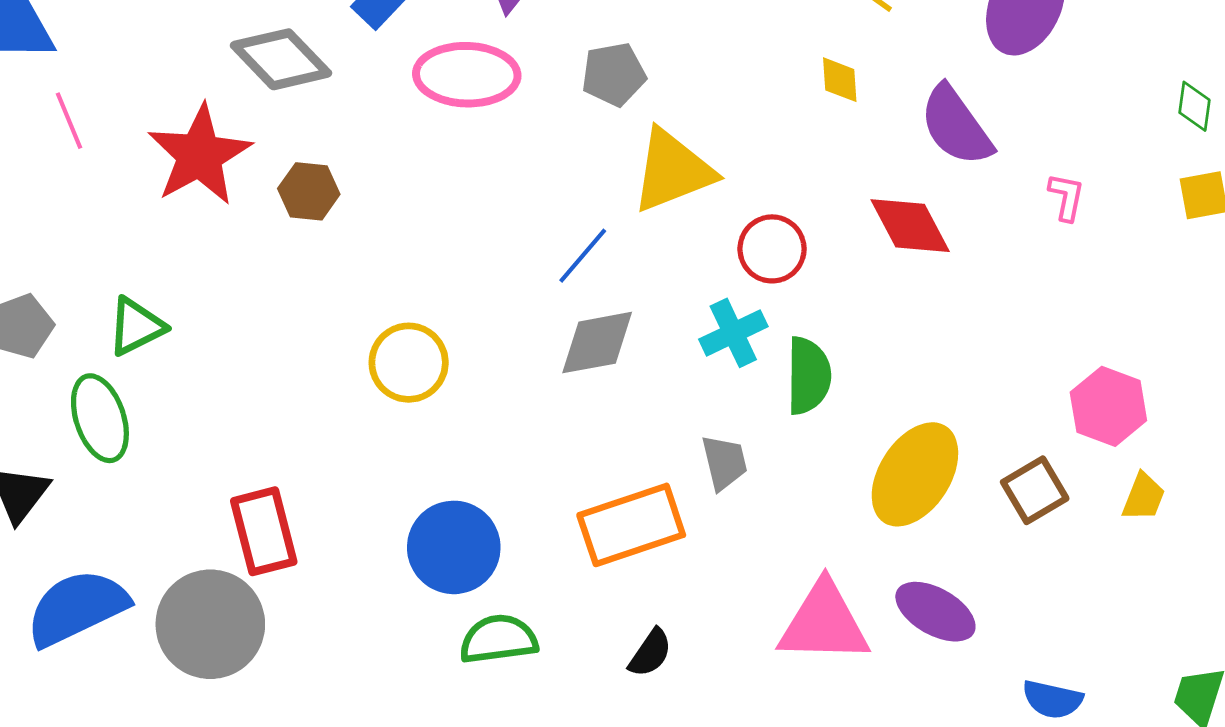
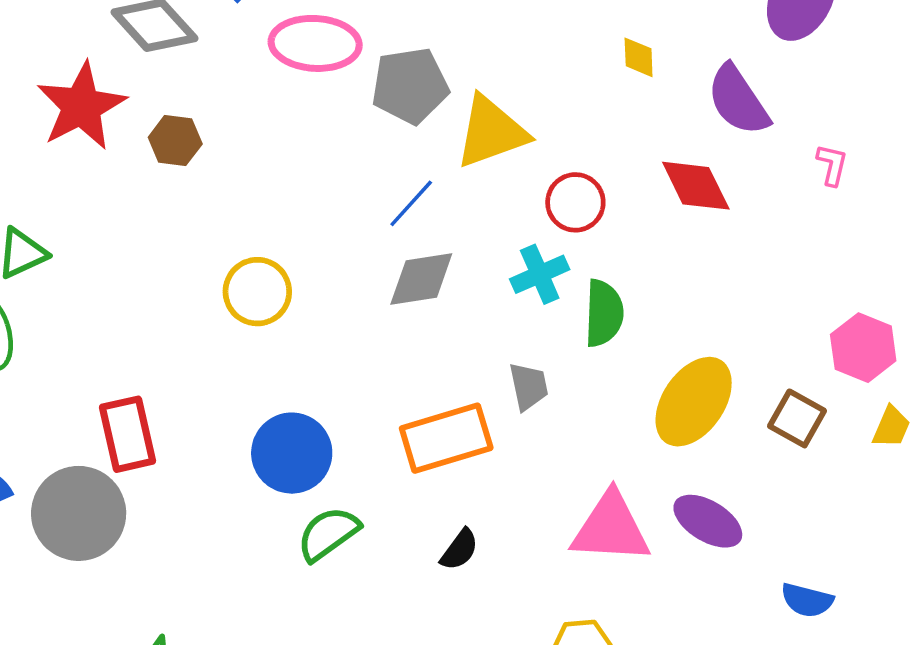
gray pentagon: (614, 74) -> (410, 86), moved, size x1.4
brown square: (1035, 490) -> (797, 418), turned -32
green semicircle: (498, 639) -> (328, 534), turned -30

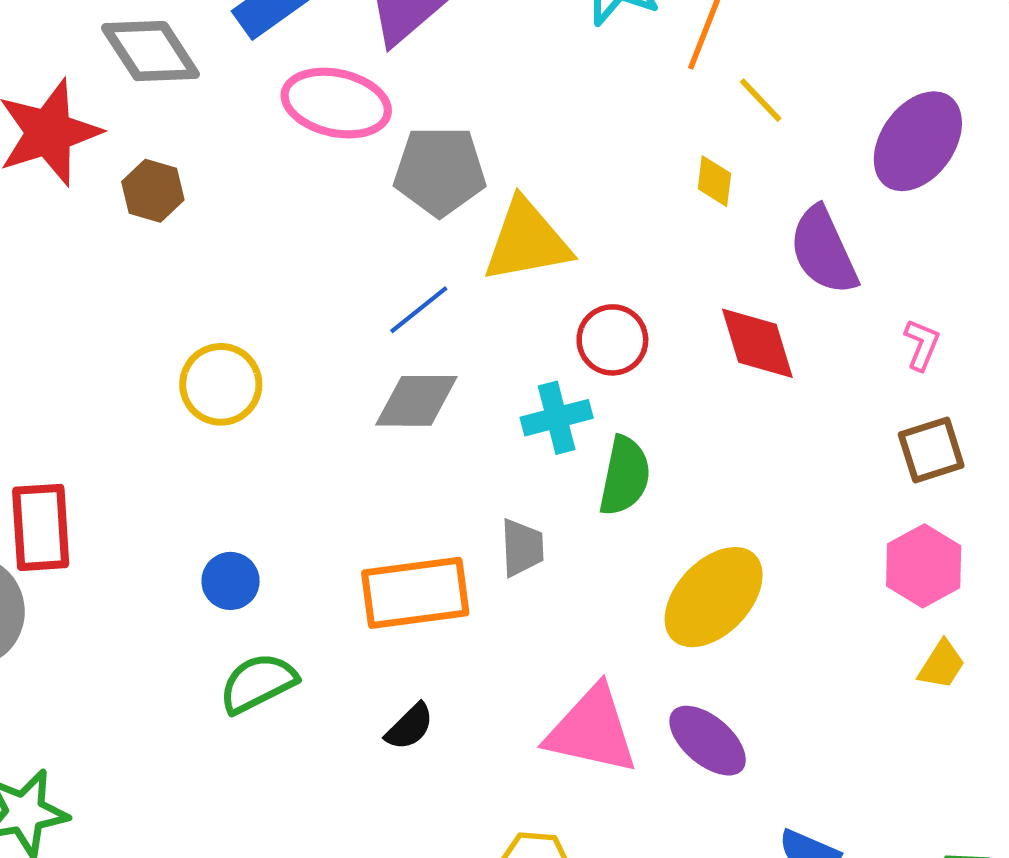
brown square: (797, 418) -> (931, 450), moved, turned 34
blue circle: (292, 453) -> (231, 581), size x0.6

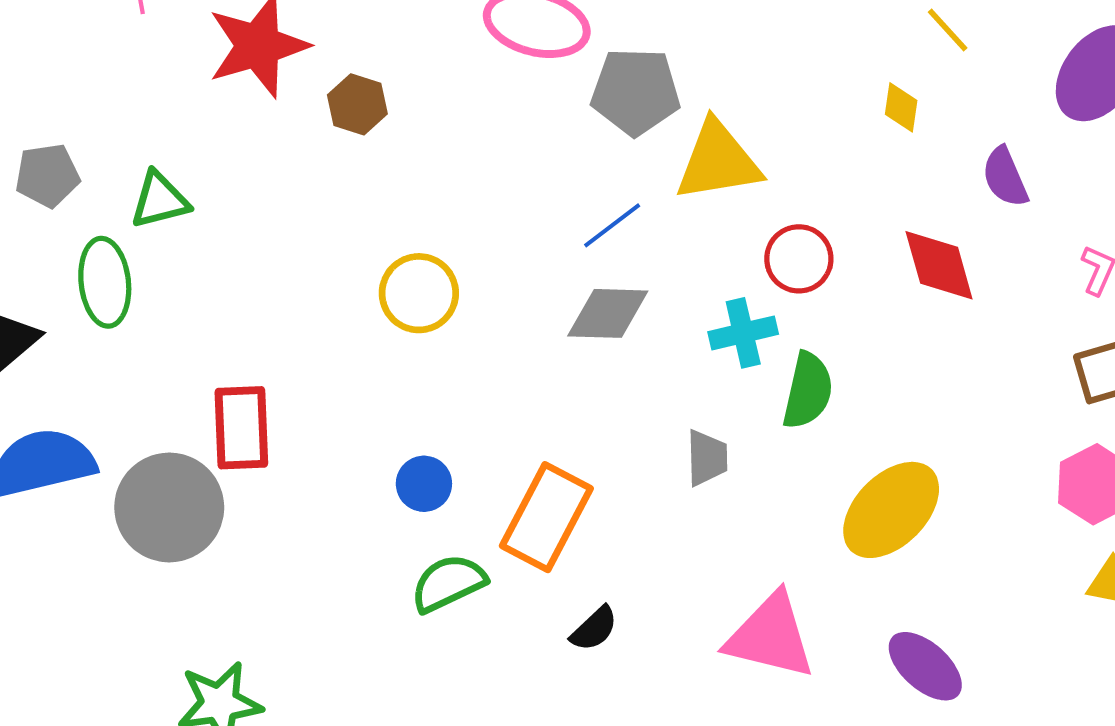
purple semicircle: (823, 251) -> (1005, 177), size x0.7
orange rectangle: (415, 593) -> (546, 517), moved, turned -56
purple ellipse: (708, 741) -> (925, 666), moved

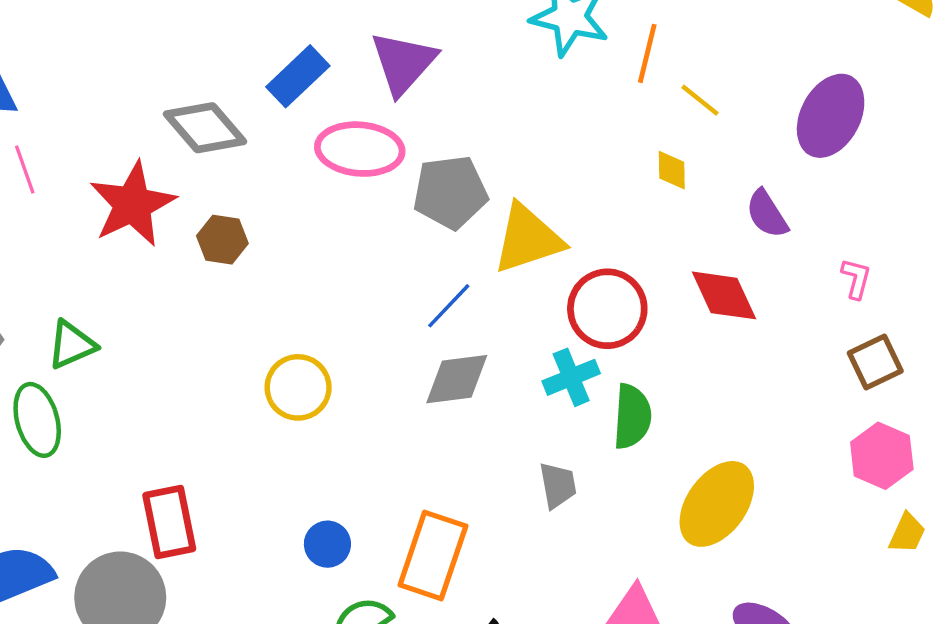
red circle: (799, 259) -> (607, 309), size x1.4

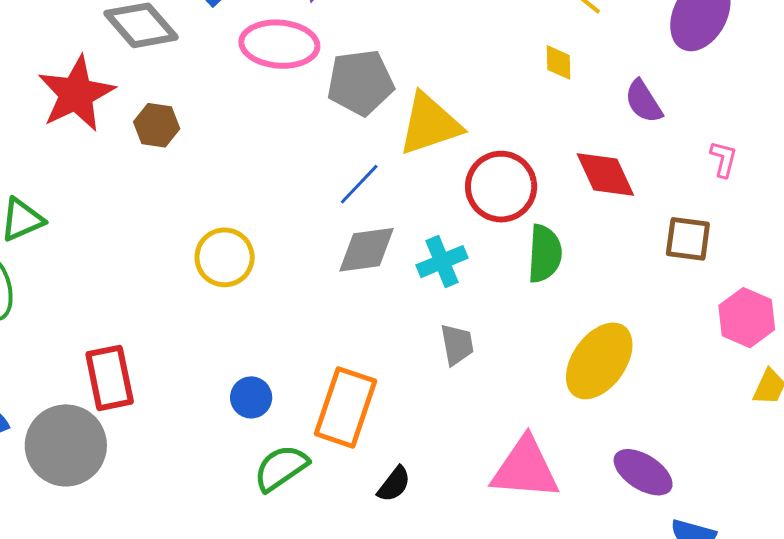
brown square: (875, 362) -> (688, 239), moved, turned 33
cyan cross: (571, 377) -> (442, 262), moved
green semicircle: (632, 416) -> (545, 254), moved

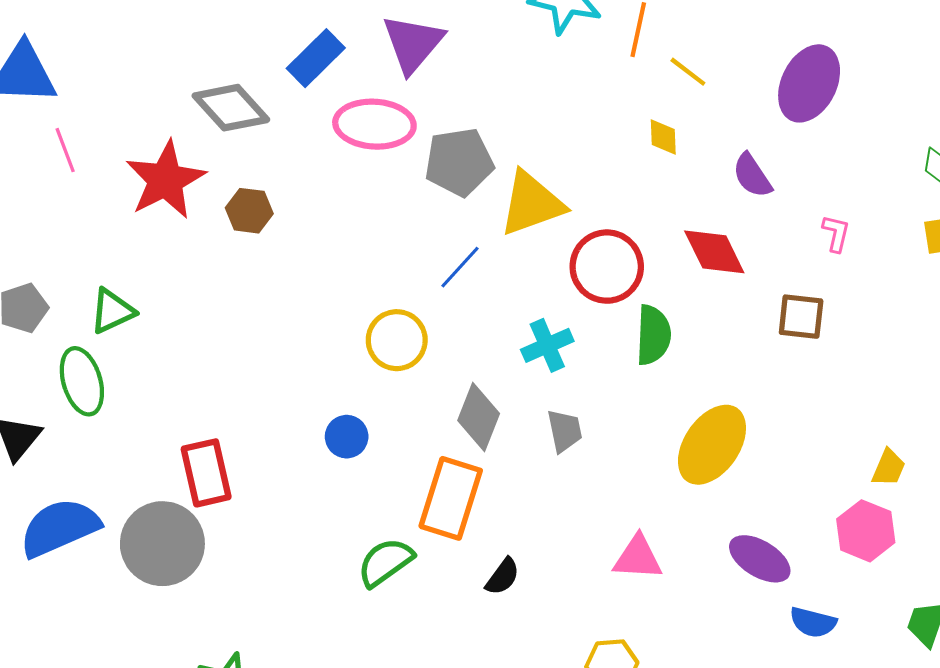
gray diamond: (366, 250) -> (479, 417), moved, turned -60
yellow circle: (225, 257) -> (397, 340), moved
pink hexagon: (747, 318) -> (866, 531), moved
blue circle: (251, 397) -> (347, 437), moved
pink triangle: (525, 469) -> (638, 558), size x0.7

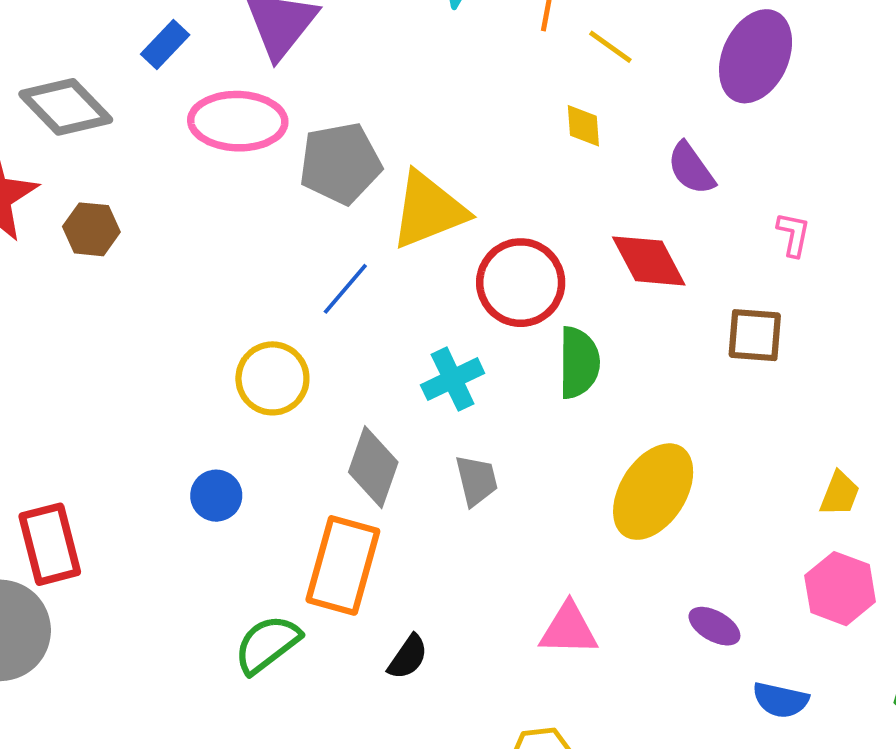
blue rectangle: (316, 58) -> (165, 45), size x0.7
yellow trapezoid: (889, 468) -> (840, 494), moved
purple ellipse: (760, 559) -> (714, 626), size x0.7

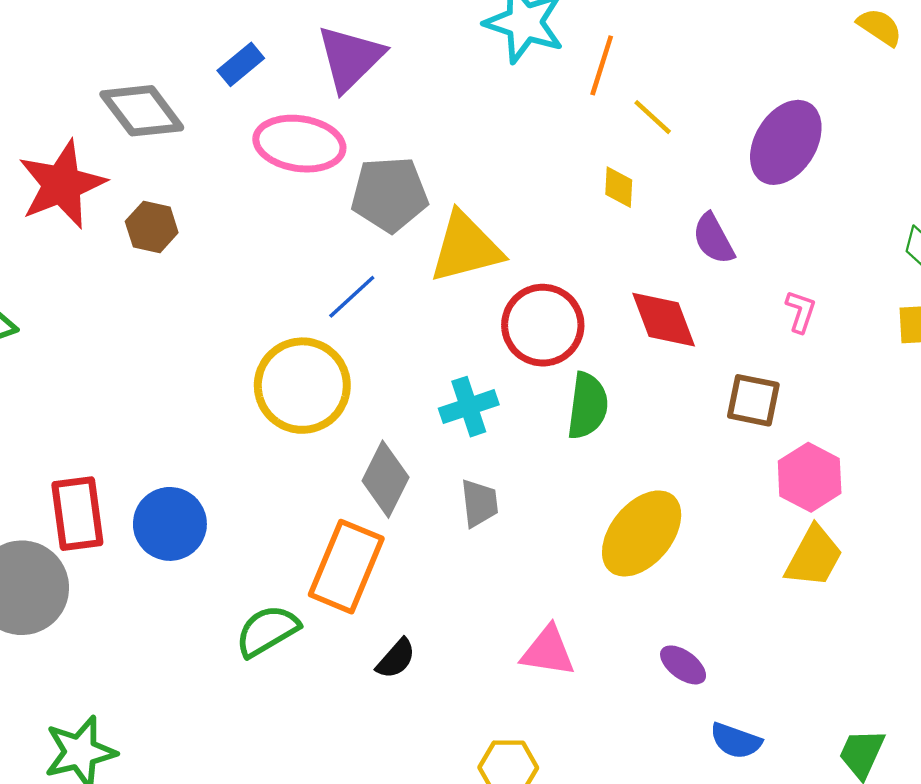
blue line: (345, 289) -> (352, 297), moved
yellow circle: (272, 378) -> (302, 386), size x1.4
yellow trapezoid: (840, 494) -> (814, 557), size x1.5
blue circle: (216, 496) -> (170, 524), moved, size x1.5
pink hexagon: (840, 589) -> (810, 477), moved

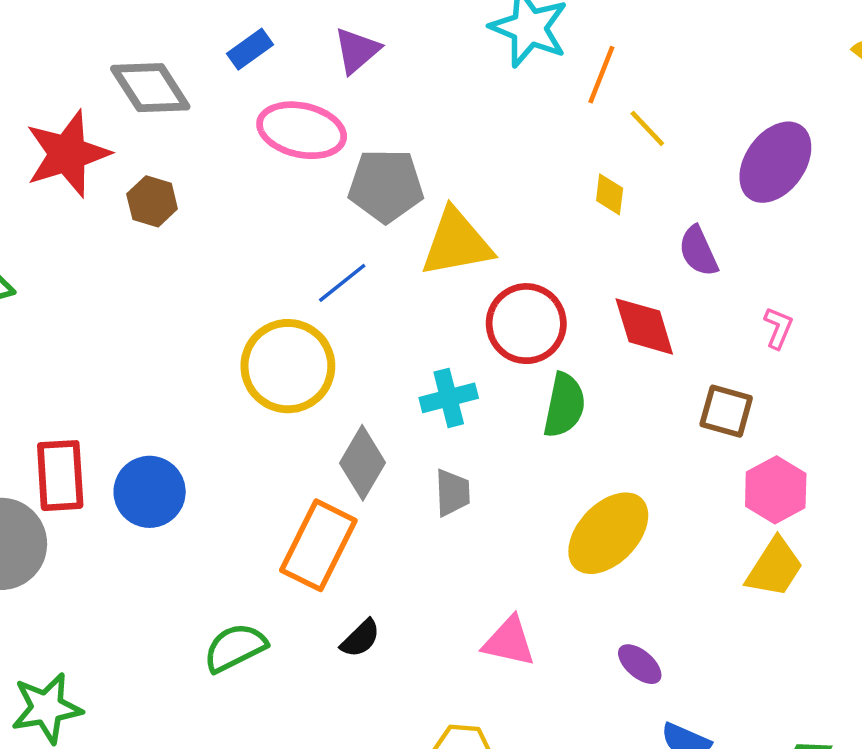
purple triangle: (350, 58) -> (357, 50), size x0.7
green semicircle: (267, 631) -> (235, 648), moved

